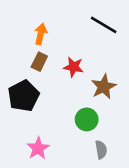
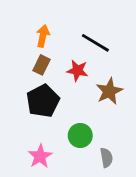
black line: (104, 25) -> (95, 43), moved
black pentagon: (24, 96) -> (43, 101), moved
green circle: (87, 119) -> (80, 135), moved

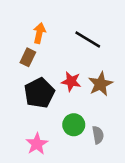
brown rectangle: (41, 65) -> (28, 57), moved
red star: (77, 70) -> (71, 81), moved
gray semicircle: (106, 158) -> (98, 135), moved

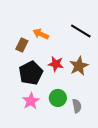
orange arrow: (39, 33) -> (41, 34), moved, turned -77
black line: (88, 39) -> (81, 31), moved
pink star: (37, 144) -> (31, 101), moved

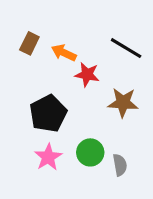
brown rectangle: (22, 45) -> (29, 43), moved
red star: (56, 64) -> (87, 75), moved
brown star: (79, 66) -> (123, 103), turned 30

